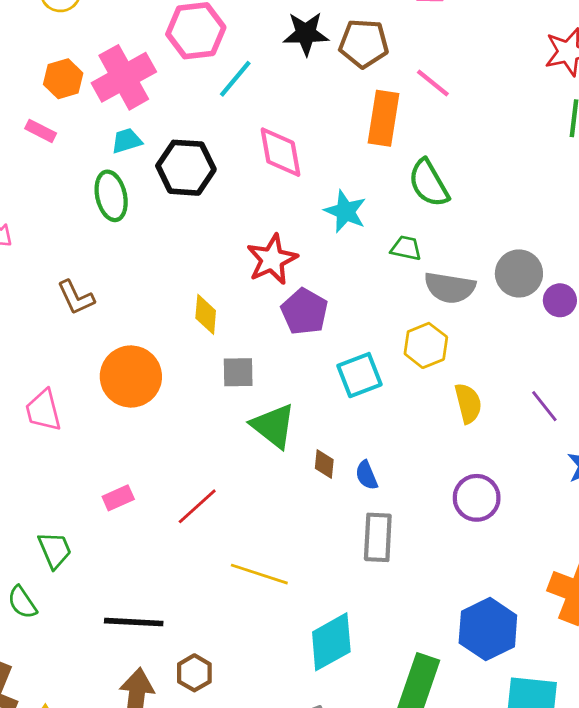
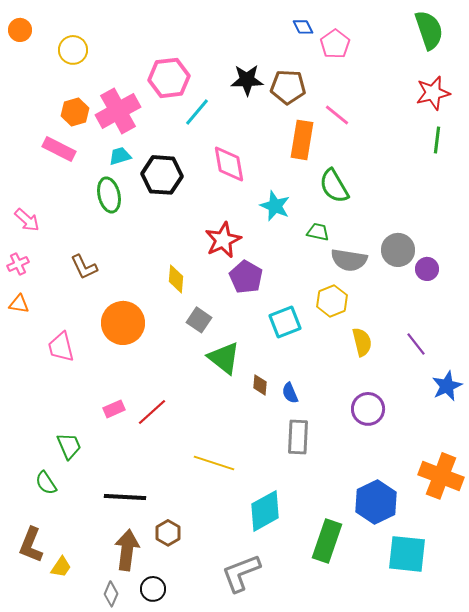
pink rectangle: (41, 131) -> (59, 149), size x1.5
gray square: (238, 372) -> (199, 320), turned 35
red line: (197, 506) -> (152, 412), moved

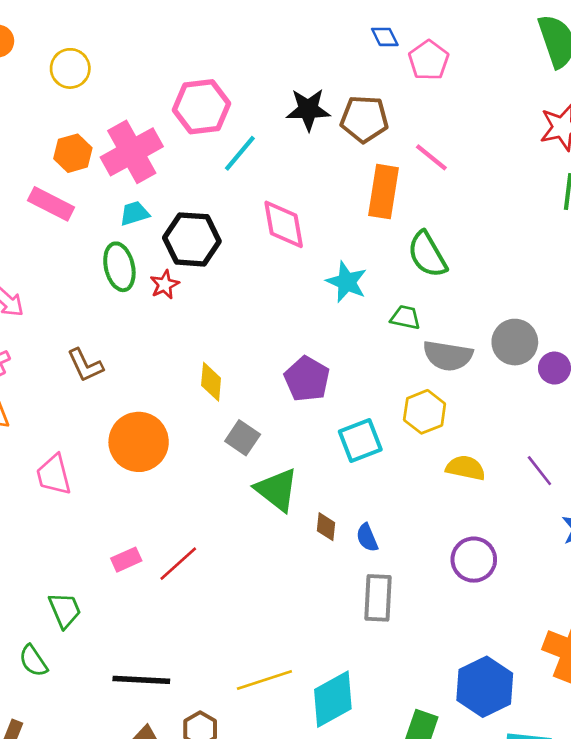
red star: (223, 240) -> (165, 285), moved, size x0.6
yellow semicircle: (362, 342) -> (466, 468), turned -64
yellow line: (214, 463) -> (264, 680), moved, turned -36

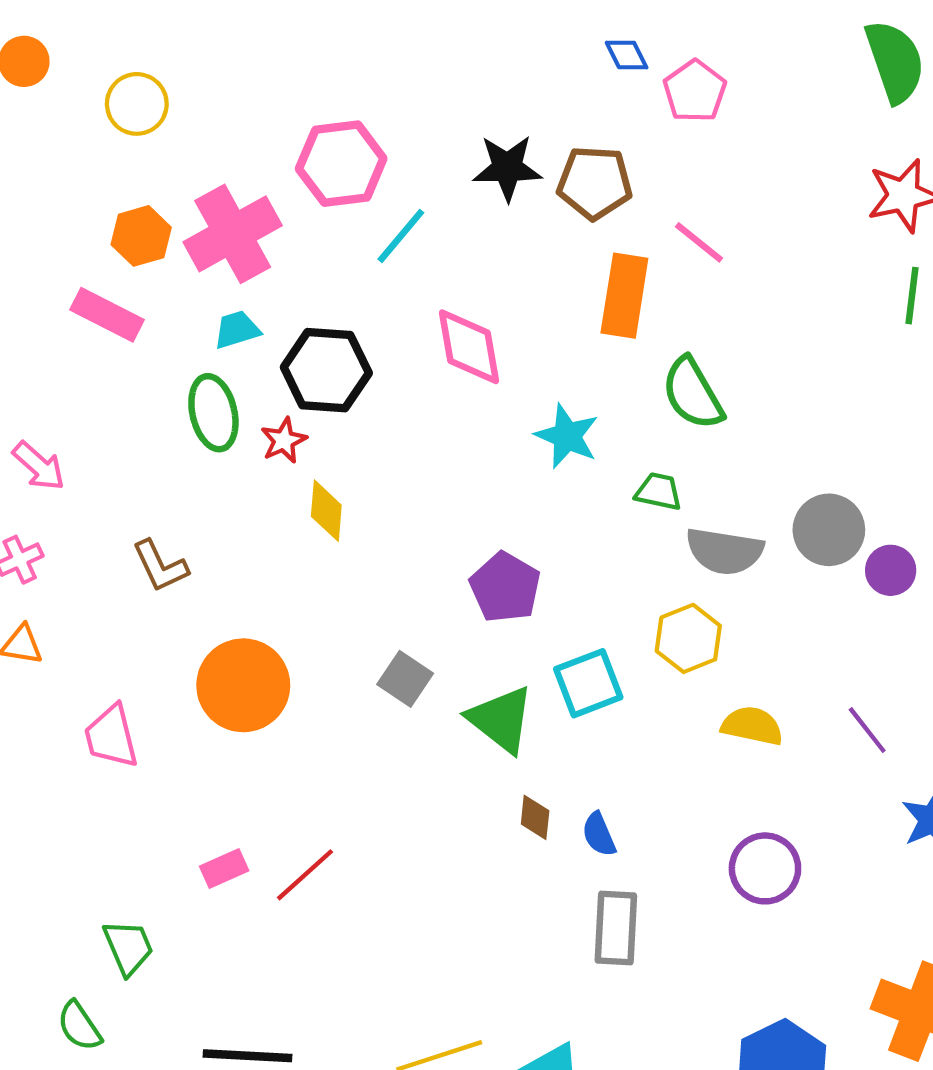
yellow diamond: (211, 382) -> (326, 511), moved
green triangle: (277, 490) -> (501, 719), moved

